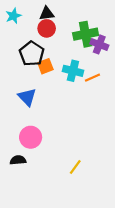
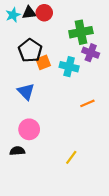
black triangle: (47, 14) -> (29, 13), moved
red circle: (47, 28) -> (44, 13), moved
purple cross: (99, 44) -> (91, 53), moved
orange line: (92, 78) -> (87, 103), moved

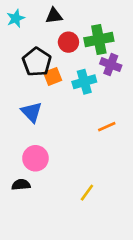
black triangle: (29, 13) -> (54, 16), moved
red circle: (44, 13) -> (68, 42), moved
cyan cross: (69, 67) -> (84, 82), turned -30

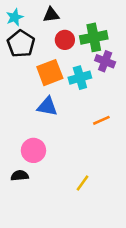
black pentagon: (37, 62) -> (21, 44), moved
orange square: (53, 76) -> (50, 73), size x1.5
blue triangle: (32, 112) -> (47, 106), moved, turned -35

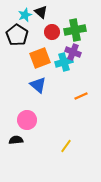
black triangle: (51, 15) -> (41, 12), turned 48
cyan star: (15, 17) -> (25, 15), moved
purple cross: (105, 61) -> (73, 52), moved
blue triangle: (47, 106) -> (38, 85), turned 30

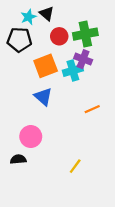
black pentagon: (17, 35) -> (19, 40), turned -30

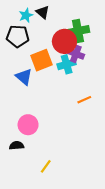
red circle: (59, 36) -> (64, 41), moved, size x1.5
blue triangle: (43, 97) -> (24, 77), moved
yellow line: (75, 166) -> (46, 166), moved

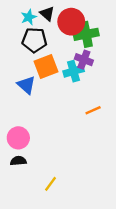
black pentagon: (18, 36) -> (34, 40), moved
red circle: (64, 41) -> (71, 22), moved
pink circle: (28, 125) -> (18, 138), moved

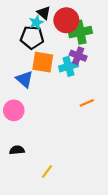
cyan star: (29, 17) -> (36, 22), moved
orange square: (46, 67) -> (43, 62), turned 30
pink circle: (18, 138) -> (14, 110), moved

